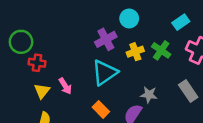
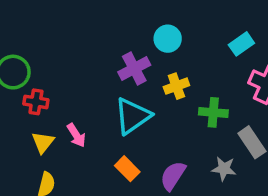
green cross: (161, 50) -> (213, 112), moved, turned -30
gray star: (149, 95) -> (224, 169), moved

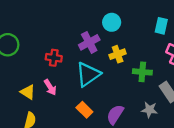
cyan rectangle: (241, 44) -> (161, 26), turned -42
red cross: (36, 102) -> (54, 58), moved
yellow triangle: (43, 142) -> (28, 92), turned -35

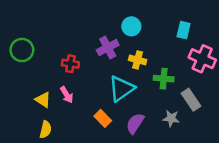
yellow cross: (118, 54) -> (138, 60), turned 35
cyan triangle: (88, 74) -> (121, 89), moved

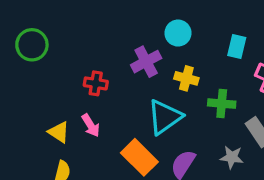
cyan rectangle: (184, 30) -> (237, 46), moved
green circle: (22, 50) -> (32, 45), moved
orange rectangle: (103, 118) -> (139, 157), size x1.5

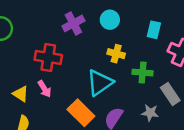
purple cross: (146, 62) -> (73, 23), moved
red cross: (96, 83) -> (48, 57), size x1.5

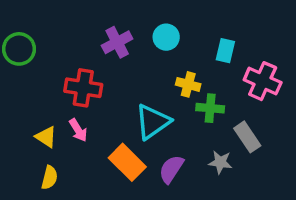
yellow cross: (116, 54) -> (188, 84), moved

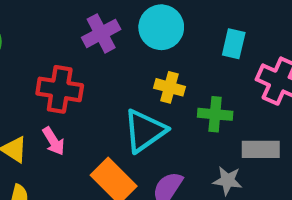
cyan circle: (166, 37) -> (161, 27), size x1.4
yellow cross: (188, 84) -> (169, 87), moved
gray rectangle: (247, 137) -> (261, 149), turned -56

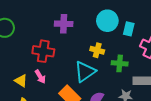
cyan circle: (161, 27) -> (107, 21), moved
purple cross: (101, 33) -> (64, 24), turned 30

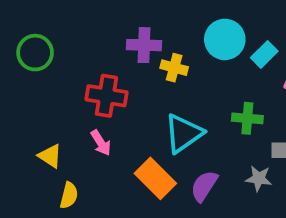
cyan rectangle: (129, 29) -> (264, 54), turned 32
yellow cross: (97, 50) -> (174, 68), moved
yellow triangle: (21, 81) -> (50, 156), moved

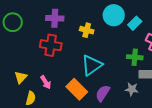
purple cross: (144, 45) -> (55, 18), moved
green cross: (247, 118) -> (135, 57), moved
pink arrow: (101, 143) -> (46, 82), moved
yellow triangle: (50, 156) -> (21, 77), turned 40

